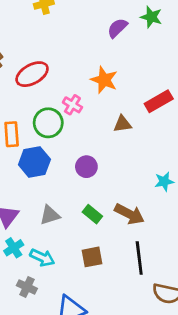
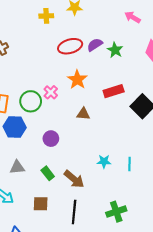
green star: (151, 17) -> (115, 50), moved
red ellipse: (32, 74) -> (70, 46), moved
red rectangle: (159, 101) -> (114, 91), moved

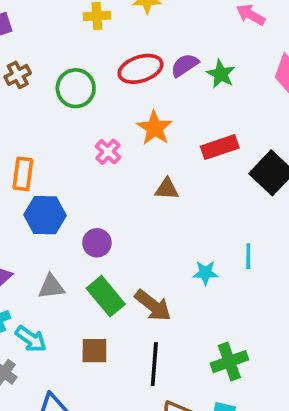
green circle: (31, 101) -> (76, 88), moved
purple circle: (51, 139) -> (97, 243), moved
cyan line: (130, 164) -> (248, 256), moved
green rectangle: (48, 173) -> (106, 296), size x1.5

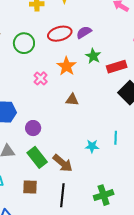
green star: (221, 74) -> (93, 56), moved
red rectangle: (220, 147) -> (117, 67), moved

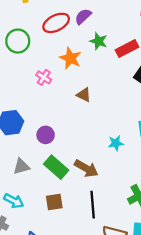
brown triangle: (72, 100) -> (84, 95), turned 32

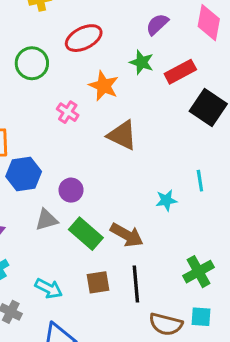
purple semicircle: (83, 16) -> (157, 24), moved
brown triangle: (84, 95) -> (122, 135), size x1.5
gray triangle: (21, 166) -> (46, 220), moved
cyan arrow: (14, 201) -> (49, 288), moved
brown square: (54, 202) -> (98, 282), moved

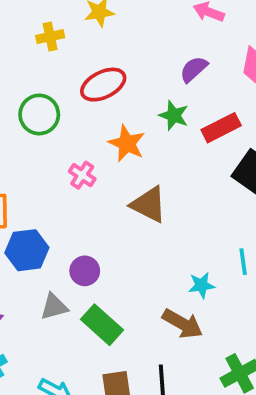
brown arrow: (127, 235) -> (183, 324), moved

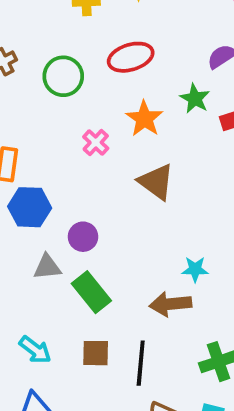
brown arrow: (183, 324) -> (170, 304), turned 135

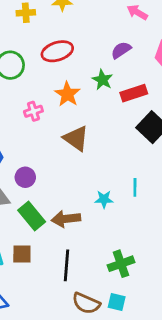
pink cross: (96, 143) -> (33, 111), turned 30
brown arrow: (170, 304) -> (66, 219), moved
brown square: (96, 353) -> (22, 254), moved

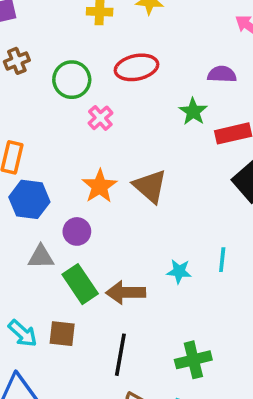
purple semicircle: (121, 50) -> (222, 74), turned 30
orange star: (67, 94) -> (100, 186), moved
pink cross: (33, 111) -> (100, 118), moved, turned -30

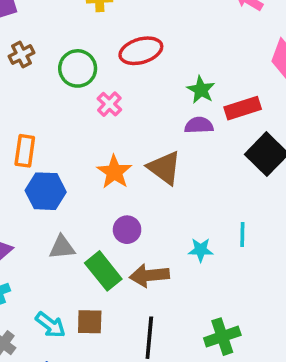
purple semicircle: (222, 74) -> (199, 125), moved
purple circle: (77, 231) -> (127, 230), moved

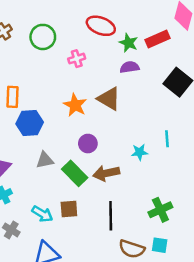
red ellipse: (141, 51) -> (101, 26), moved, turned 44
pink cross: (109, 104) -> (77, 59), moved, turned 35
red rectangle: (243, 108) -> (158, 39), moved

